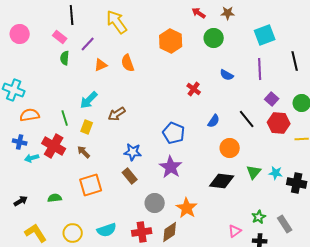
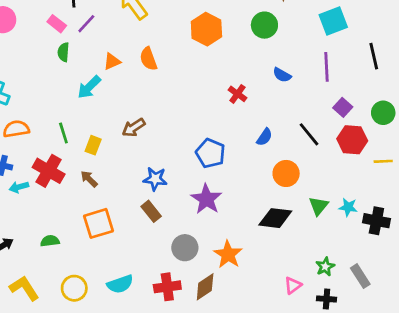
purple line: (88, 44) -> (86, 24), moved
cyan arrow: (89, 100) -> (89, 87), moved

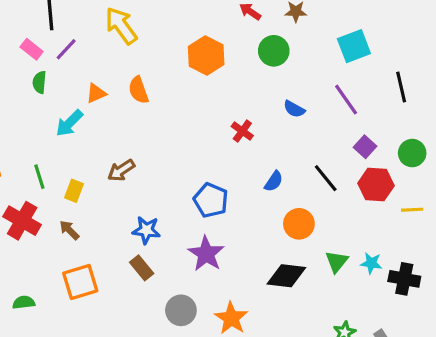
purple line: (327, 67) -> (346, 100), turned -32

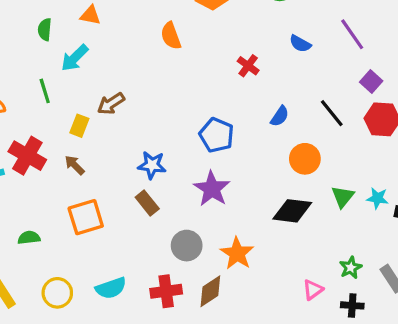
green semicircle: (39, 82) -> (45, 29), moved
orange semicircle: (138, 90) -> (171, 36), moved
orange triangle: (96, 93) -> (90, 15), moved, turned 35
brown arrow: (121, 170) -> (111, 104), moved
green line: (39, 177) -> (45, 91), moved

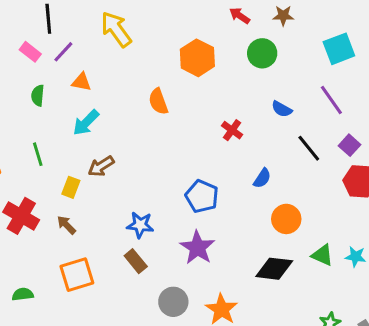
cyan arrow: (75, 58) -> (86, 123), moved
black line: (332, 113) -> (309, 148), moved
green triangle: (343, 197) -> (322, 255), turned -45

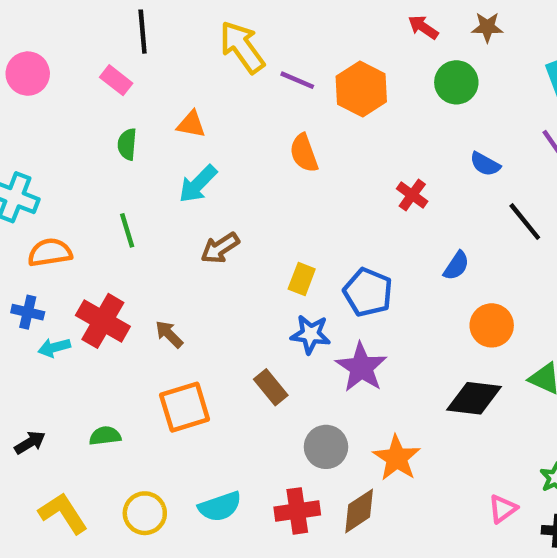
purple line: (63, 52) -> (297, 80), moved, turned 70
yellow rectangle: (71, 187) -> (302, 279), moved
blue star: (140, 225) -> (311, 334), moved

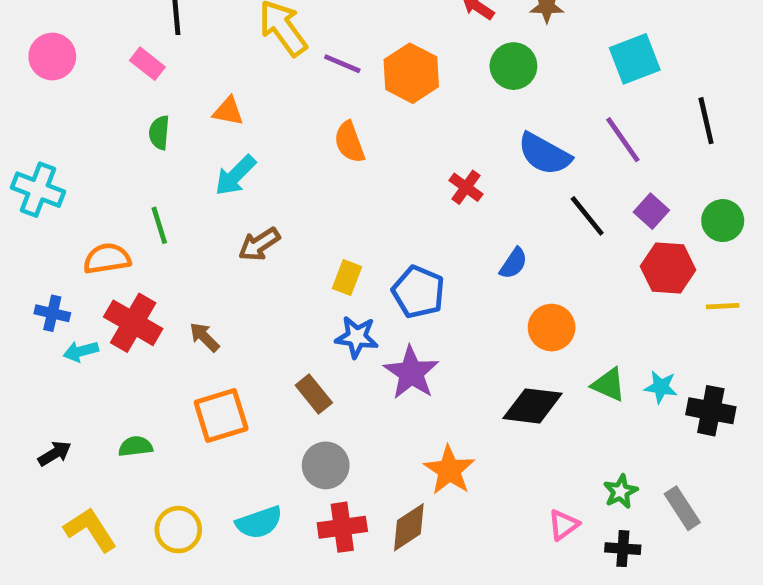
blue semicircle: (485, 164) -> (544, 154), size x1.6
orange semicircle: (50, 252) -> (107, 259), moved
gray circle: (326, 447) -> (326, 465), moved

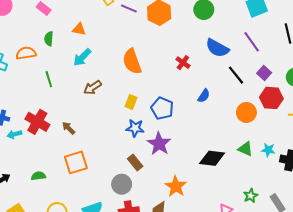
orange semicircle: (349, 142) -> (132, 62), moved, size x1.4
orange semicircle: (107, 259) -> (26, 53), moved
orange circle: (552, 328) -> (246, 112), moved
brown rectangle: (314, 394) -> (135, 162), moved

